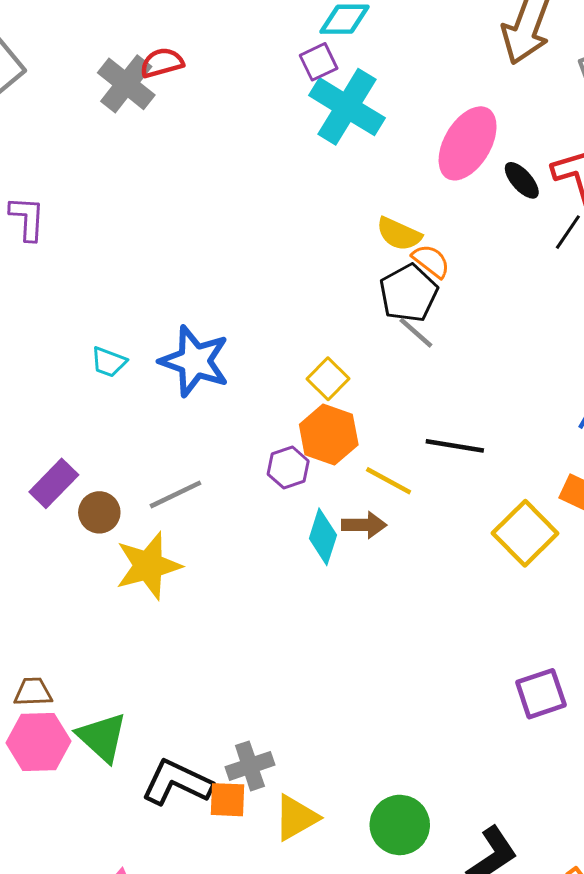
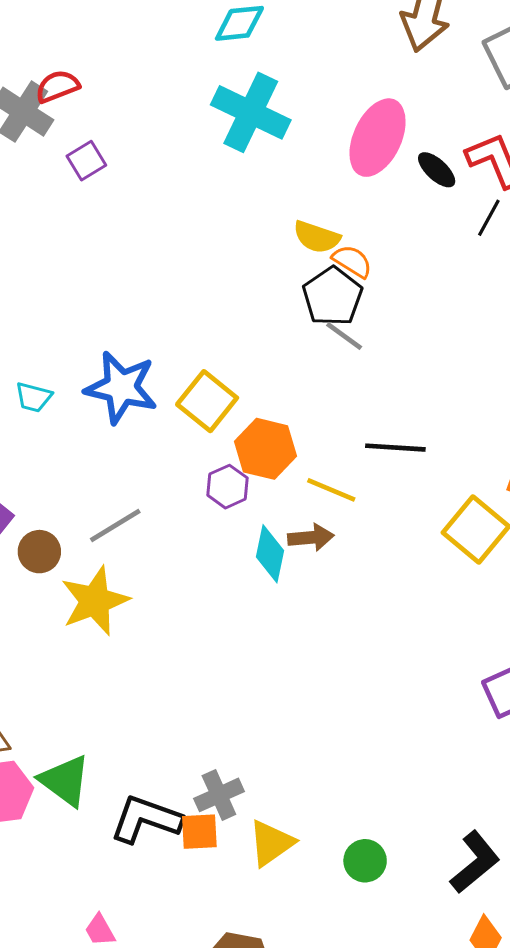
purple square: (319, 62) -> (86, 161), moved
yellow square: (328, 379) -> (207, 401), moved, size x1.4
green circle: (400, 825) -> (365, 861), moved, size x0.7

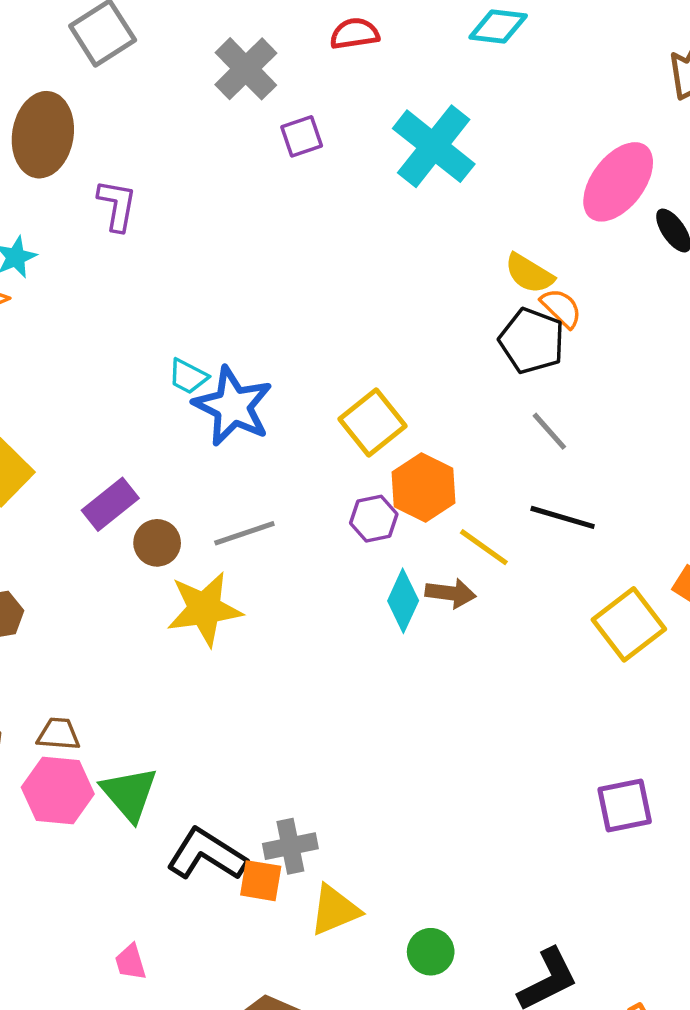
red semicircle: (57, 86) -> (355, 34), moved
cyan cross: (251, 112) -> (434, 146), moved
black pentagon: (333, 296) -> (532, 341), turned -30
gray line: (344, 336) -> (549, 431), moved
blue star: (121, 388) -> (233, 406), moved

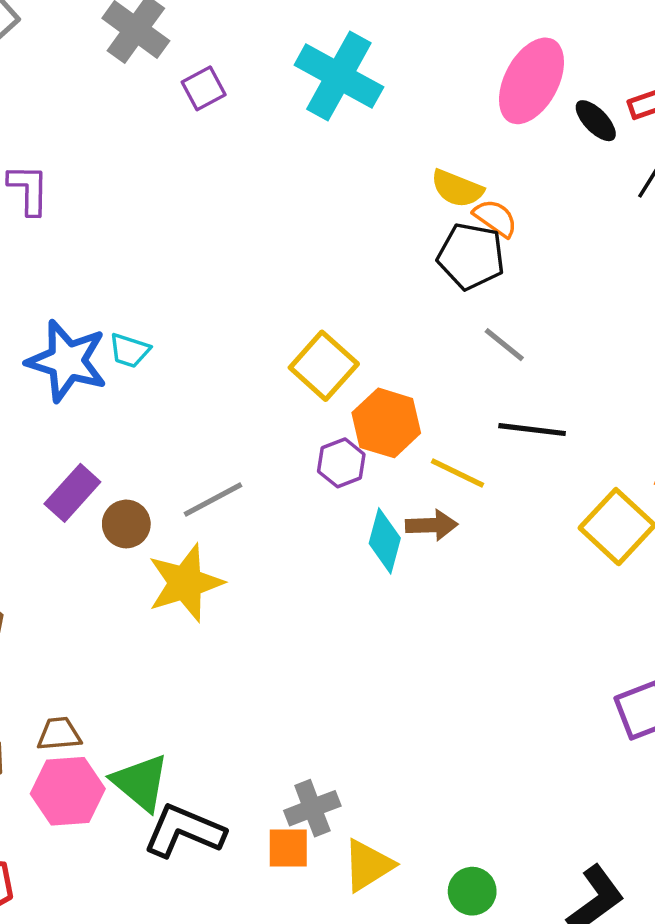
blue star: (233, 406) -> (67, 361), moved
black L-shape: (207, 855) -> (184, 831), moved

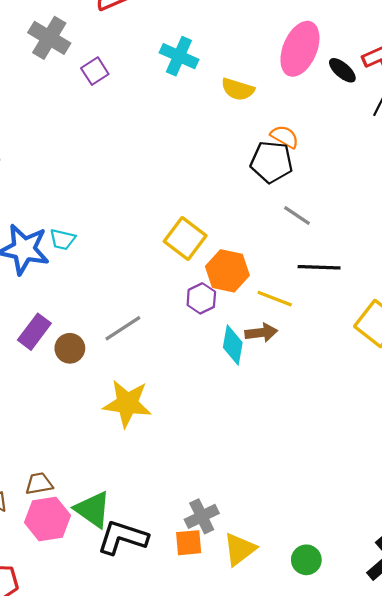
cyan cross: (339, 76) -> (179, 56), size x0.7
yellow semicircle: (457, 189) -> (238, 89), moved
yellow star: (185, 583) -> (127, 403), moved, turned 30

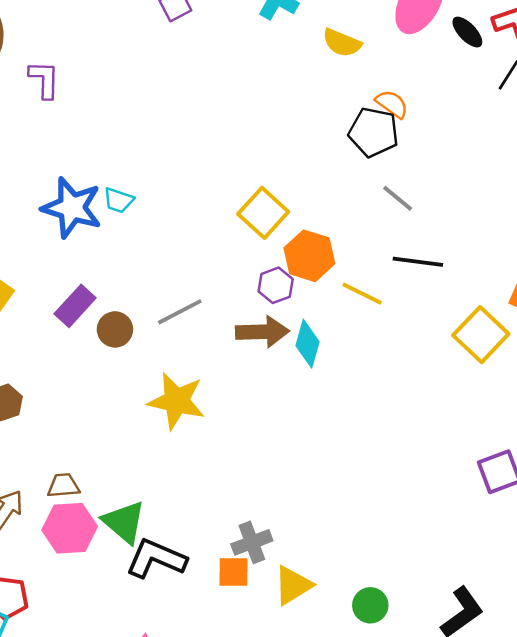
brown arrow: (261, 333) -> (262, 332), moved, size x1.4

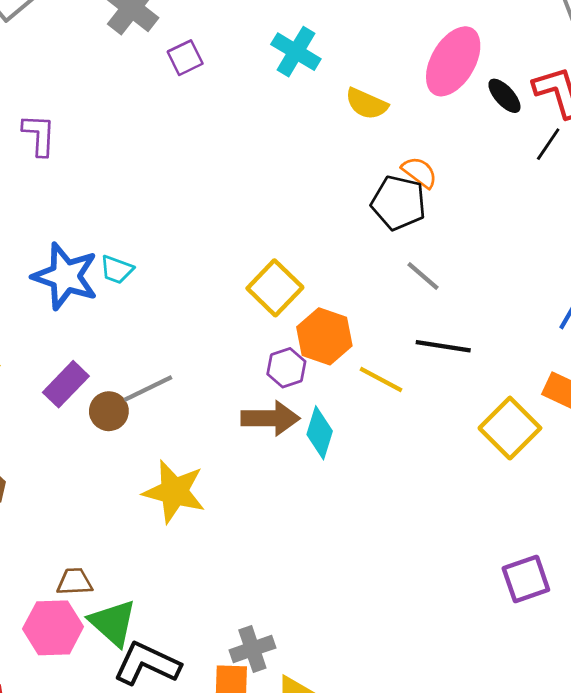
gray line: (180, 312) -> (148, 388), moved
brown trapezoid: (63, 486) -> (75, 582), moved

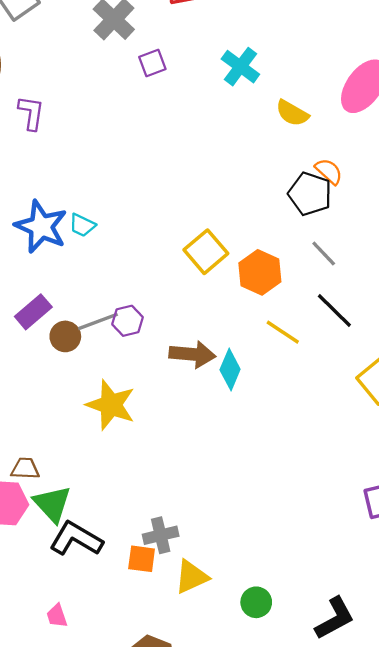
orange hexagon: (324, 336) -> (260, 272), moved
black line: (443, 346) -> (334, 311), turned 30
purple hexagon: (286, 368) -> (128, 321), moved

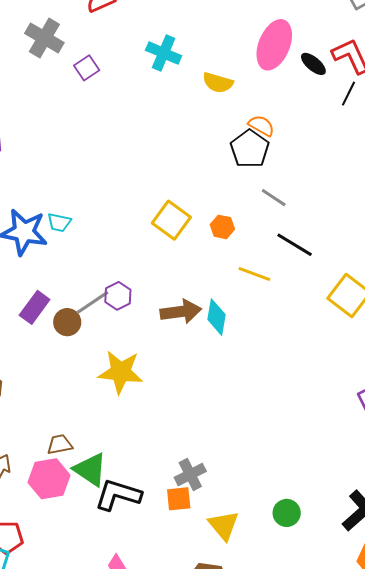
black pentagon: (310, 194) -> (250, 149), turned 30
orange hexagon: (260, 272) -> (222, 227), size x0.6
yellow triangle: (191, 577) -> (224, 525), moved, turned -32

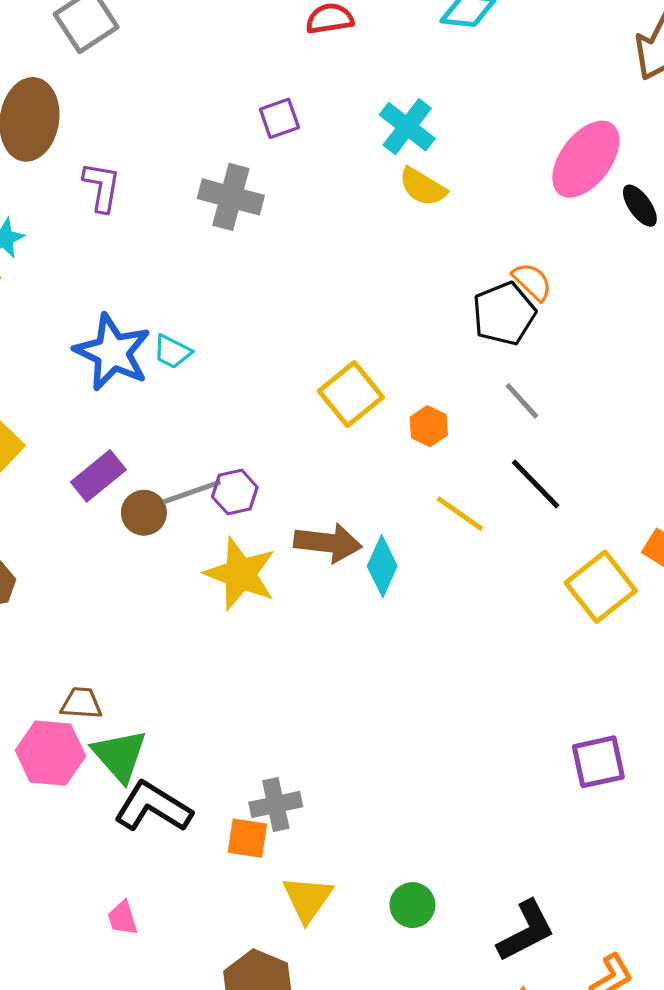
gray cross: (44, 38) -> (231, 197), moved, turned -30
yellow semicircle: (218, 83) -> (423, 187), moved
yellow star: (121, 372) -> (240, 574), moved

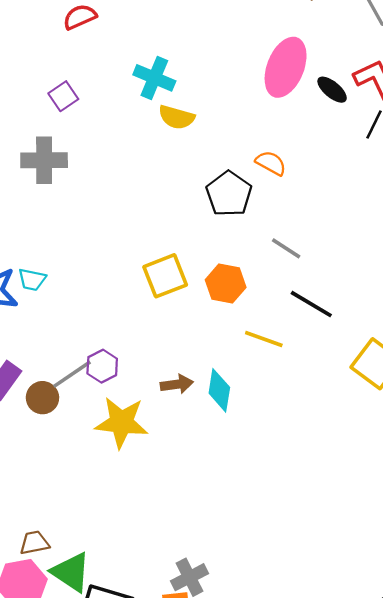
black pentagon: (504, 314) -> (229, 194), moved
yellow square: (351, 394) -> (165, 276), turned 33
orange hexagon: (429, 426) -> (226, 284), size x1.4
brown arrow: (328, 543) -> (177, 384), size x0.7

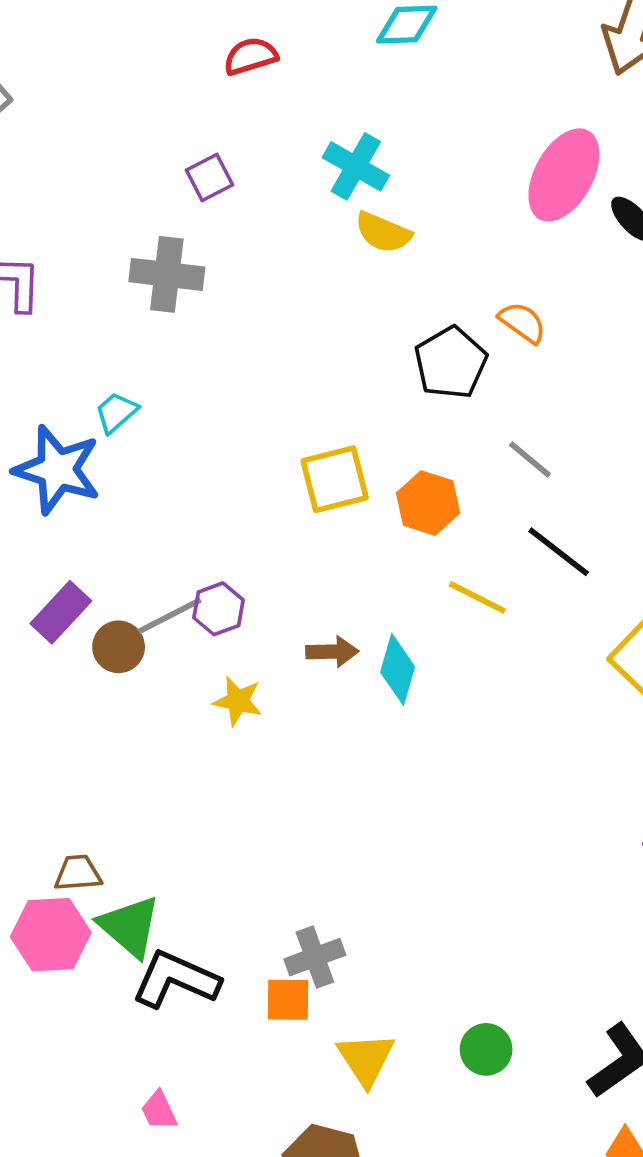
cyan trapezoid: (32, 280) -> (116, 412), moved, turned 120
yellow star: (121, 422) -> (238, 701), size x0.6

